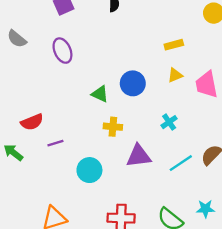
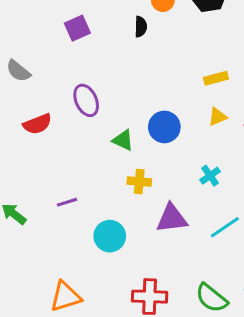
purple ellipse: (62, 51) -> (86, 100), moved
red semicircle: (32, 122) -> (37, 124), moved

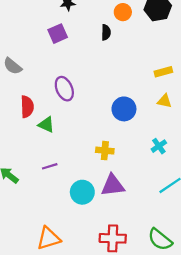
yellow triangle: (217, 117) -> (164, 101), turned 35
red semicircle: (37, 124) -> (27, 107), turned -70
green triangle: (123, 140) -> (46, 125), moved
purple triangle: (172, 218) -> (113, 185), moved

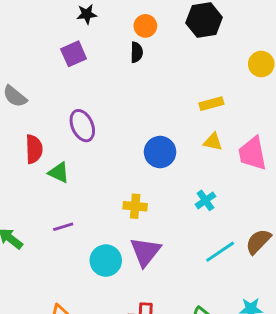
orange circle: (123, 12) -> (145, 26), moved
purple triangle: (113, 185) -> (145, 252), turned -45

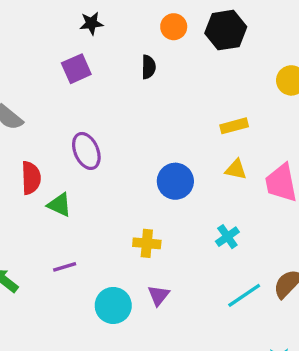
orange circle: (145, 26) -> (174, 27), moved
purple triangle: (145, 252) -> (159, 295), size x0.6

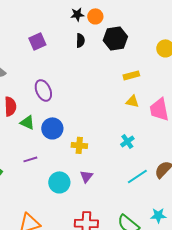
black star: (91, 23) -> (77, 14), moved
black hexagon: (226, 30) -> (115, 38), moved
blue circle: (175, 181) -> (52, 128), moved

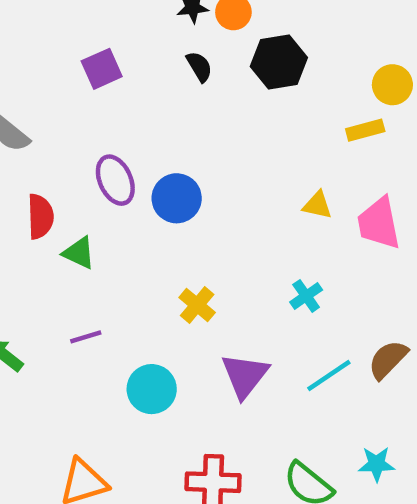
black semicircle: (80, 40) -> (199, 67), turned -32
yellow rectangle: (131, 75) -> (365, 130), moved
blue circle: (52, 128) -> (177, 198), moved
yellow cross: (79, 145) -> (197, 305), turned 35
purple triangle: (86, 176) -> (245, 375), moved, size x1.6

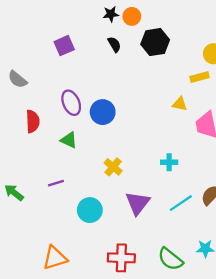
yellow triangle: (317, 205) -> (180, 104), moved
green triangle: (79, 253) -> (69, 140), moved
cyan cross: (306, 296) -> (169, 162), turned 35

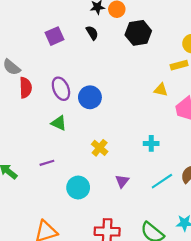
black semicircle: (114, 44) -> (92, 33), moved
red semicircle: (33, 121) -> (26, 88), moved
purple triangle: (138, 203) -> (122, 181), size x0.6

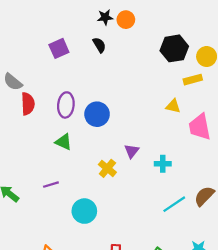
black hexagon: (138, 33) -> (174, 48), moved
purple ellipse: (61, 89) -> (66, 105), turned 30
purple triangle: (122, 181) -> (132, 151), moved

